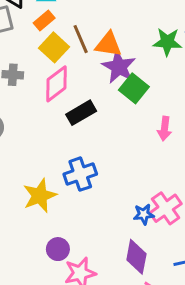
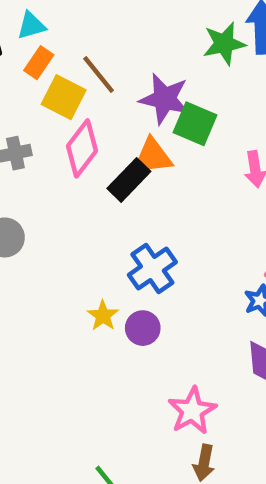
orange triangle: (108, 44) -> (153, 157), moved
yellow star: (40, 196) -> (103, 316), size x0.6
purple circle: (58, 249) -> (143, 328), moved

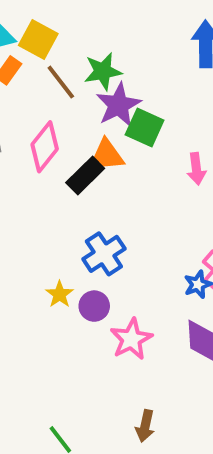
green star: (224, 44) -> (103, 71), moved
yellow square: (64, 97) -> (38, 39), moved
purple star: (165, 99) -> (118, 105), turned 30
pink star: (192, 411) -> (131, 339), moved

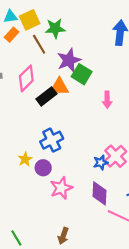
yellow square: (38, 39) -> (30, 20), turned 30
green star: (103, 71) -> (55, 28), moved

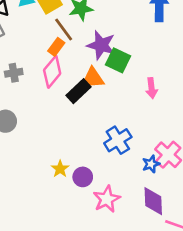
orange rectangle: (11, 35) -> (56, 47), moved
purple star: (69, 60) -> (101, 45), turned -30
blue cross: (52, 140) -> (118, 140), moved

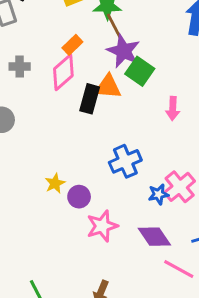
brown line: (64, 29) -> (115, 27), moved
black rectangle: (78, 91) -> (90, 99), turned -40
purple diamond: (153, 201) -> (154, 237), turned -40

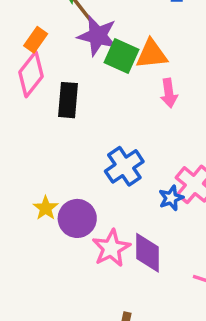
orange triangle: (108, 87) -> (152, 54), moved
purple circle: (79, 197) -> (77, 218), size x1.4
purple diamond: (154, 237) -> (147, 253), moved, turned 44

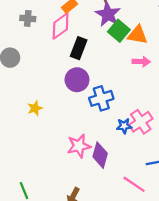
pink arrow: (169, 93) -> (141, 62), turned -96
yellow star: (46, 208) -> (35, 108), moved
purple circle: (77, 218) -> (77, 80), moved

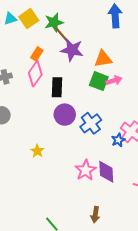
green square: (119, 31) -> (99, 81), moved

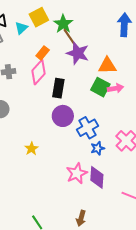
cyan triangle: (10, 19) -> (21, 28), moved, turned -32
green star: (54, 22) -> (63, 24), turned -30
blue star: (118, 140) -> (98, 148), moved

